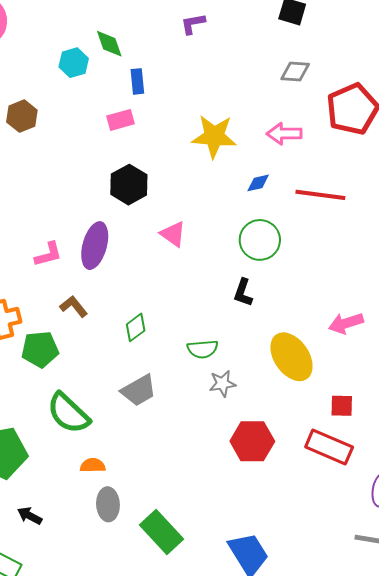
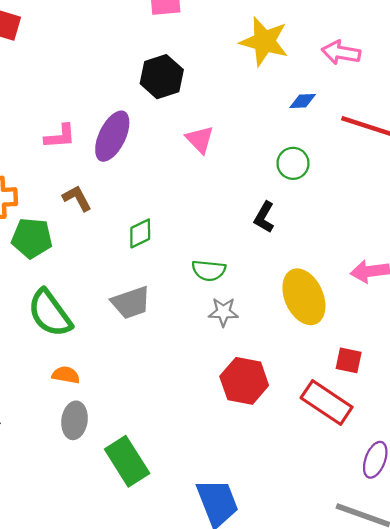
green circle: (260, 240) -> (293, 163), size x0.7

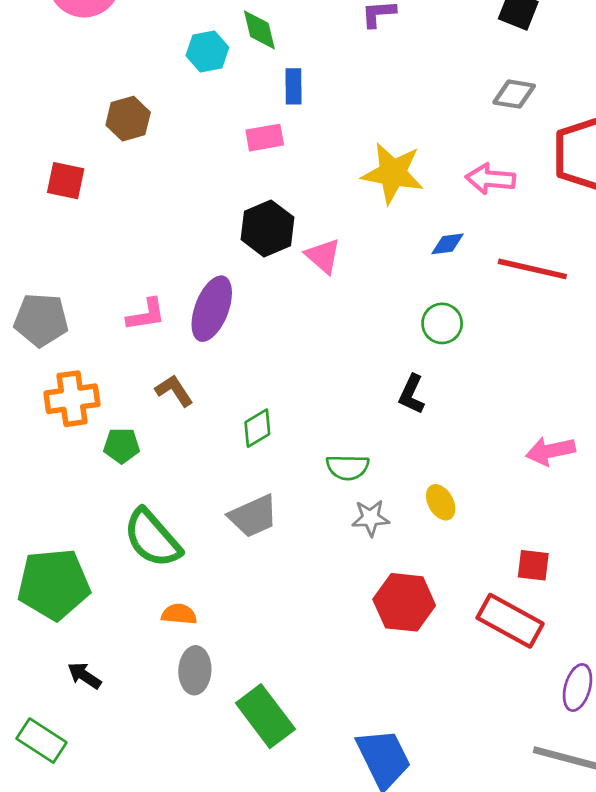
pink triangle: (200, 139) -> (323, 256), moved
green pentagon: (32, 238) -> (122, 446), size x0.7
yellow ellipse: (304, 297) -> (441, 502), moved, size x0.5

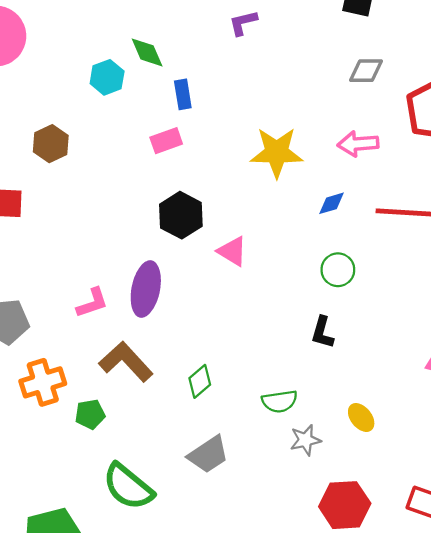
pink triangle: (323, 256) -> (232, 251), moved
brown L-shape: (174, 391) -> (126, 362), size x1.6

